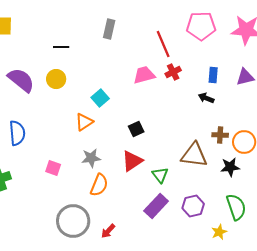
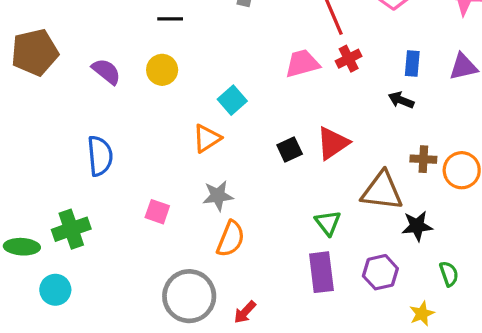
purple semicircle: (21, 80) -> (106, 71), size x0.7
red triangle: (132, 161) -> (333, 143), moved
black star: (230, 167) -> (417, 226), moved
purple rectangle: (156, 206) -> (321, 272), turned -50
green semicircle: (236, 207) -> (449, 274), size x0.6

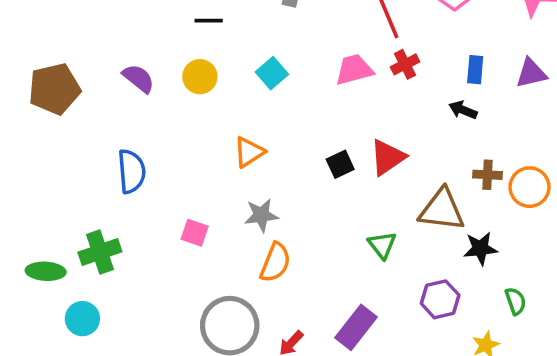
brown pentagon: (35, 52) -> (54, 89), moved
cyan square: (232, 100) -> (272, 73), moved
purple rectangle: (321, 272) -> (356, 327), moved, turned 45

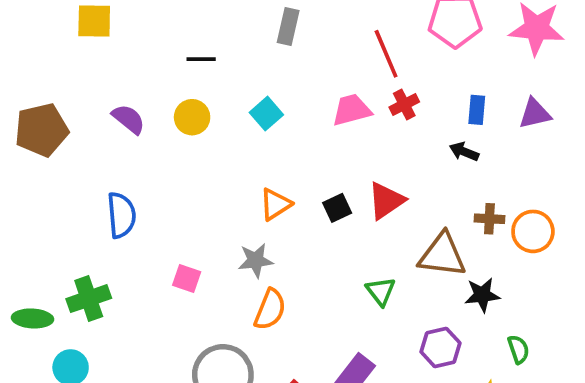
orange triangle: (249, 152) -> (275, 204), moved

